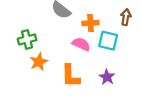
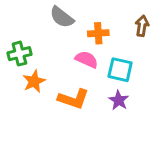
cyan square: (108, 41) -> (120, 70), moved
orange L-shape: (71, 76) -> (73, 99), turned -70

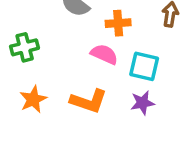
orange star: (34, 81) -> (33, 99), moved
purple star: (119, 100) -> (142, 103), turned 30

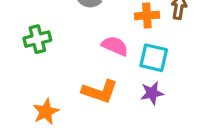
orange cross: (118, 23) -> (147, 16), moved
orange star: (33, 99) -> (46, 112), moved

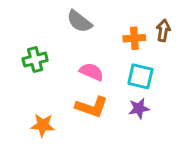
pink semicircle: (115, 46) -> (92, 72), moved
orange star: (46, 112) -> (43, 125), turned 30

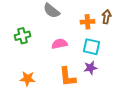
pink semicircle: (92, 72) -> (59, 44), turned -35
orange L-shape: (92, 107) -> (67, 77), moved, turned 65

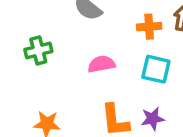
purple star: (90, 68) -> (153, 119), moved

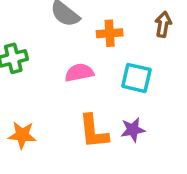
orange cross: (149, 27) -> (110, 33), moved

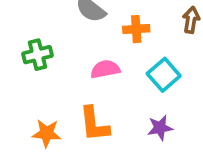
cyan square: (136, 78) -> (164, 75), turned 36
orange L-shape: (94, 131) -> (94, 124), moved

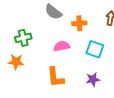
cyan square: (164, 75) -> (95, 49), turned -30
orange star: (47, 133) -> (16, 62), moved

